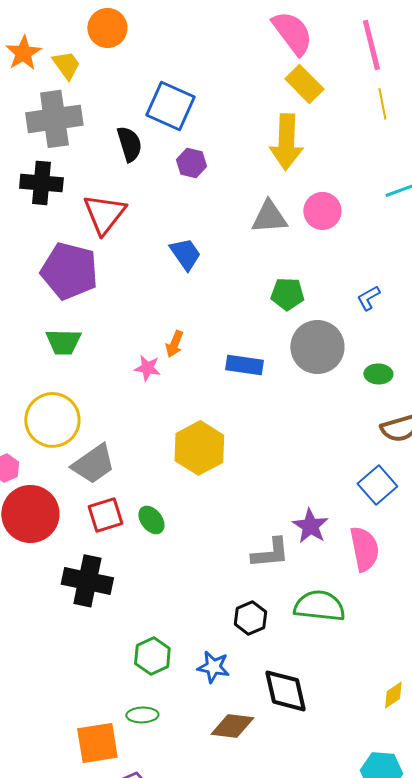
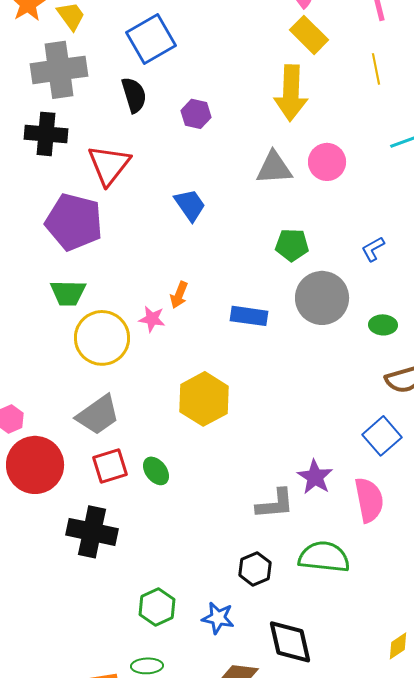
yellow line: (382, 104) -> (376, 69), moved
blue square: (170, 106) -> (151, 39), moved, turned 36
yellow circle: (52, 420) -> (102, 338), moved

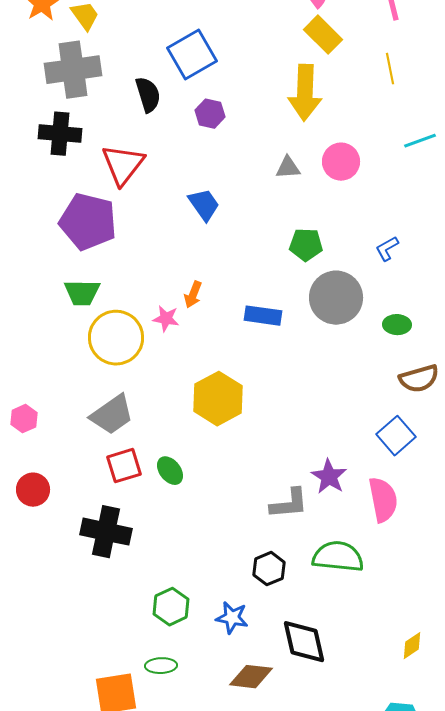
blue square: (151, 39) -> (192, 55), moved
gray triangle: (274, 168) -> (288, 168), size x0.7
red circle: (35, 465) -> (33, 490), moved, size x0.6

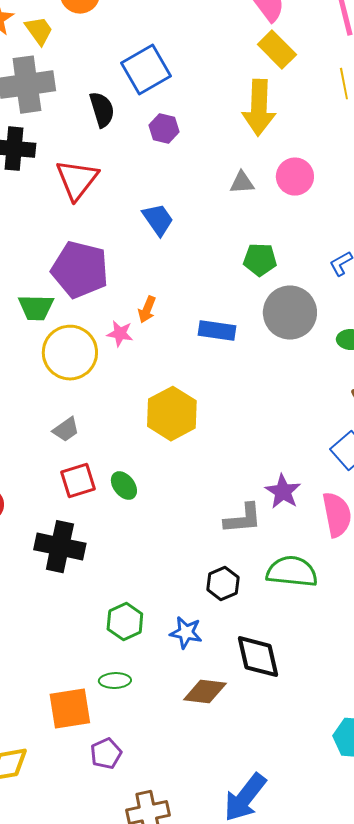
purple pentagon: (88, 222) -> (80, 270), moved
gray trapezoid: (112, 415) -> (66, 430), size x0.6

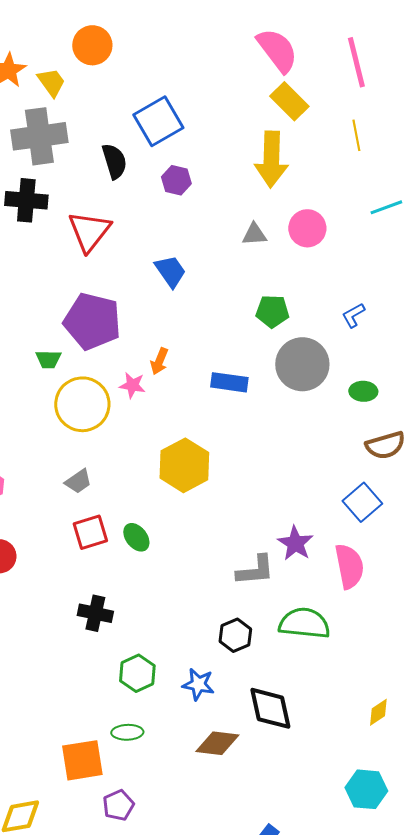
green trapezoid: (36, 308) -> (48, 359), size x0.7
black cross: (60, 547) -> (95, 613), moved, size x0.7

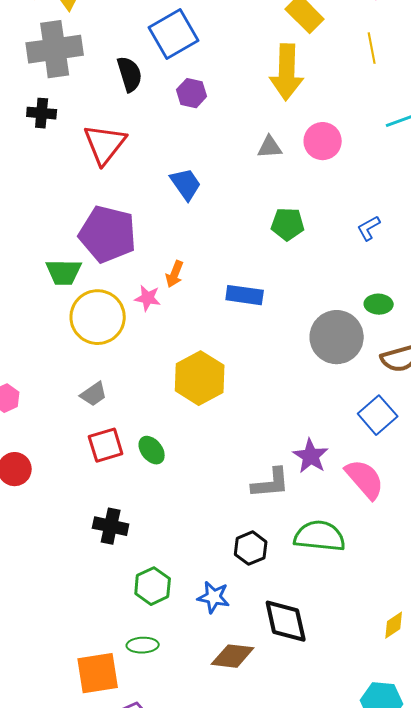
black cross: (26, 200) -> (42, 113), size x0.7
green trapezoid: (48, 359) -> (64, 272), size x1.4
gray circle: (302, 364) -> (337, 337), moved
pink semicircle: (349, 566) -> (365, 479), turned -30

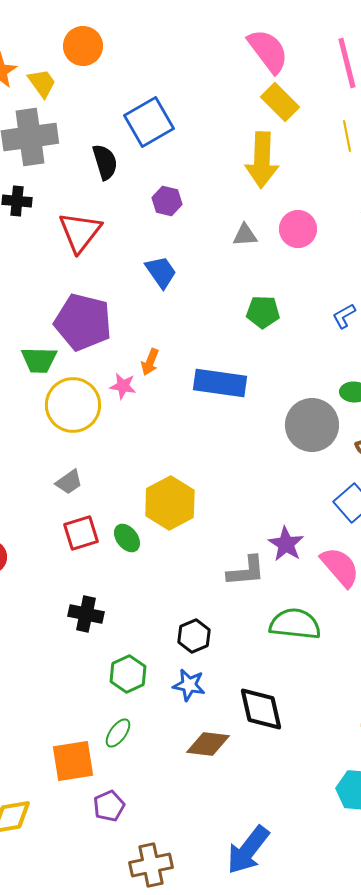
purple hexagon: (192, 93) -> (167, 201), moved
blue rectangle: (245, 295) -> (220, 383), size x1.4
yellow hexagon: (200, 378) -> (170, 503), moved
black hexagon: (251, 548) -> (194, 636), moved
green ellipse: (143, 645) -> (118, 733), turned -52

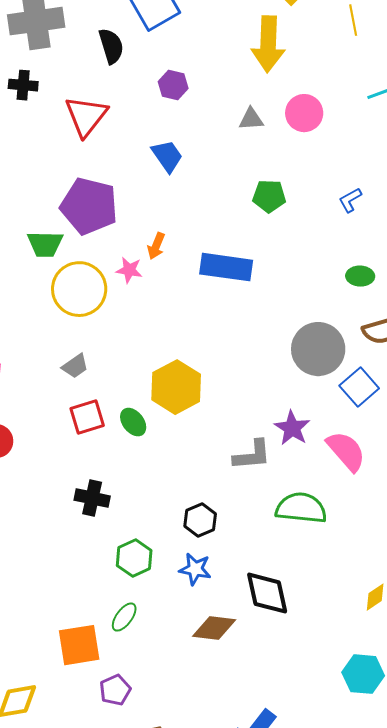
gray circle: (312, 425) -> (318, 349), moved

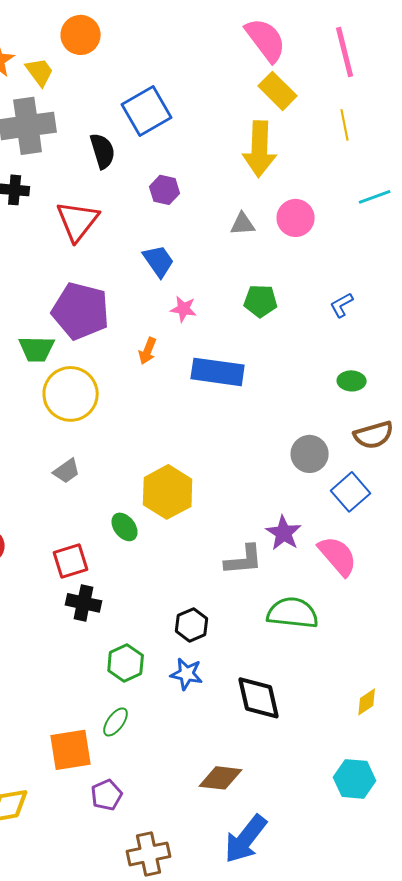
pink star: (129, 270) -> (184, 309), moved
gray circle: (318, 349) -> (310, 454), size x0.7
red square: (87, 417) -> (71, 561), moved
brown diamond: (214, 628) -> (221, 778), moved

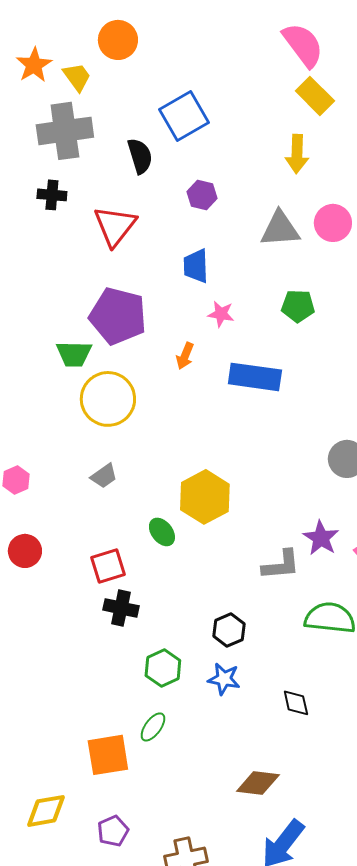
yellow arrow: (260, 149) -> (297, 154), size x0.7
gray triangle: (243, 224) -> (280, 229), size x1.6
blue trapezoid: (159, 261) -> (196, 266), turned -147
black diamond: (259, 698) -> (296, 703), size x0.6
purple pentagon: (107, 795) -> (113, 831), moved

